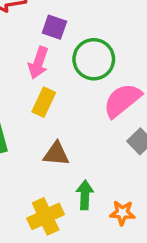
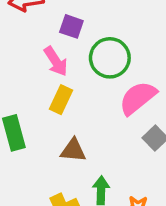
pink arrow: (38, 63) -> (56, 61), turned -52

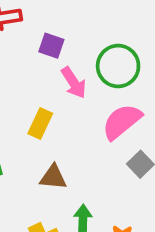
green circle: (110, 58) -> (118, 66), moved
pink arrow: (56, 61) -> (74, 83), moved

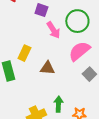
yellow rectangle: (40, 123) -> (24, 53), moved
brown triangle: (53, 177) -> (47, 68), moved

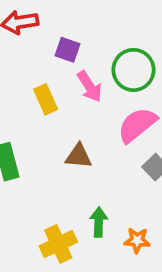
yellow rectangle: (24, 53) -> (46, 99), moved, turned -49

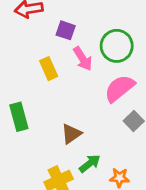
brown triangle: (79, 156) -> (71, 134), moved, turned -40
green arrow: (99, 222) -> (90, 164), turned 50

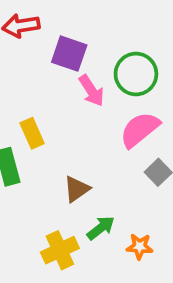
purple square: (66, 30) -> (69, 54), size x1.4
yellow rectangle: (49, 69) -> (32, 133), moved

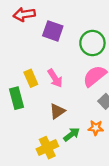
pink arrow: (91, 91) -> (55, 78), moved
orange star: (140, 246) -> (96, 128), moved

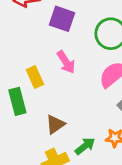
pink arrow: (55, 78) -> (66, 62), moved
brown triangle: (57, 111) -> (55, 124), moved

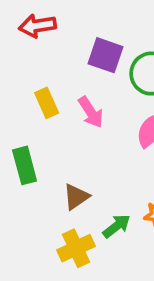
purple square: (62, 19) -> (105, 55), moved
yellow rectangle: (35, 77) -> (47, 103), moved

